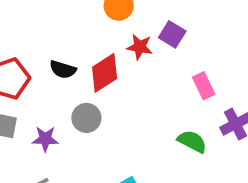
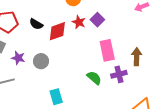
pink rectangle: (204, 86) -> (107, 50), size x1.5
gray circle: (86, 118) -> (41, 61), moved

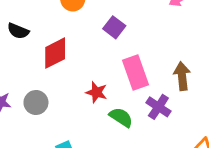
red star: (79, 22) -> (97, 92), moved
black semicircle: (36, 24) -> (18, 31), moved
purple cross: (119, 74) -> (158, 107), turned -35

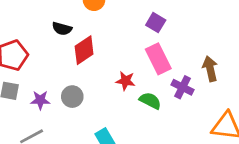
purple square: (114, 27) -> (156, 23), moved
black semicircle: (18, 31) -> (62, 29), moved
brown arrow: (182, 76) -> (210, 69), moved

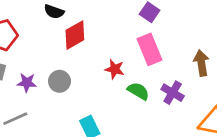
purple cross: (183, 87) -> (173, 93), moved

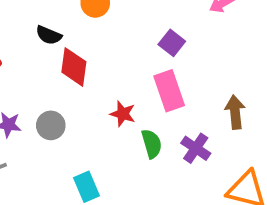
red diamond: (75, 35) -> (74, 67), turned -56
green semicircle: (138, 91) -> (152, 144), turned 40

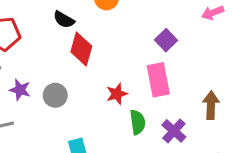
red star: (123, 114) -> (117, 94), turned 30

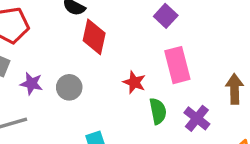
purple square: (166, 40) -> (166, 16), moved
red star: (117, 94) -> (134, 82), turned -30

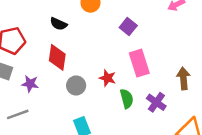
red diamond: (94, 37) -> (57, 57), moved
gray circle: (69, 87) -> (76, 86), moved

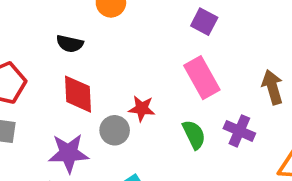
purple square: (128, 27) -> (204, 22), moved
red star: (108, 78) -> (142, 109), moved
purple star: (30, 84) -> (69, 153), moved, size x1.5

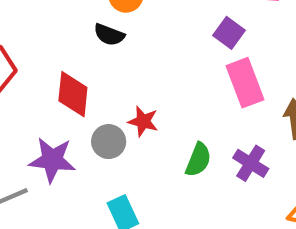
black semicircle: (70, 44) -> (109, 35), moved
pink rectangle: (202, 78) -> (245, 83), moved
green semicircle: (194, 135) -> (198, 160), turned 40

